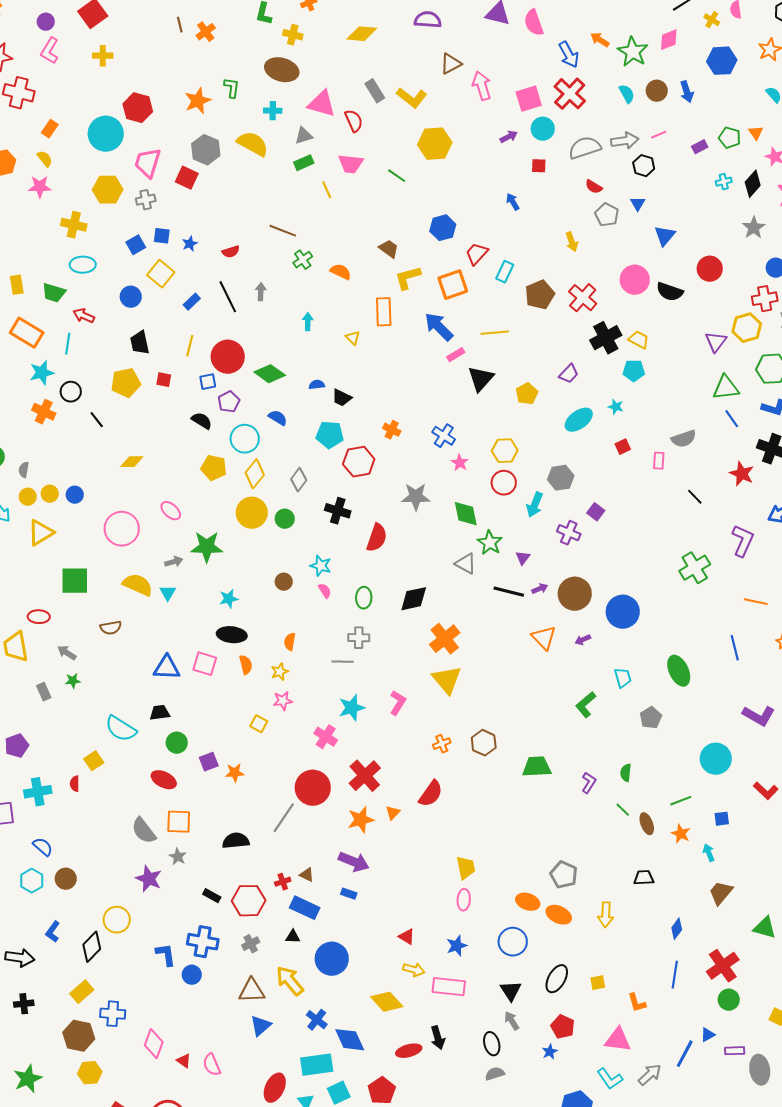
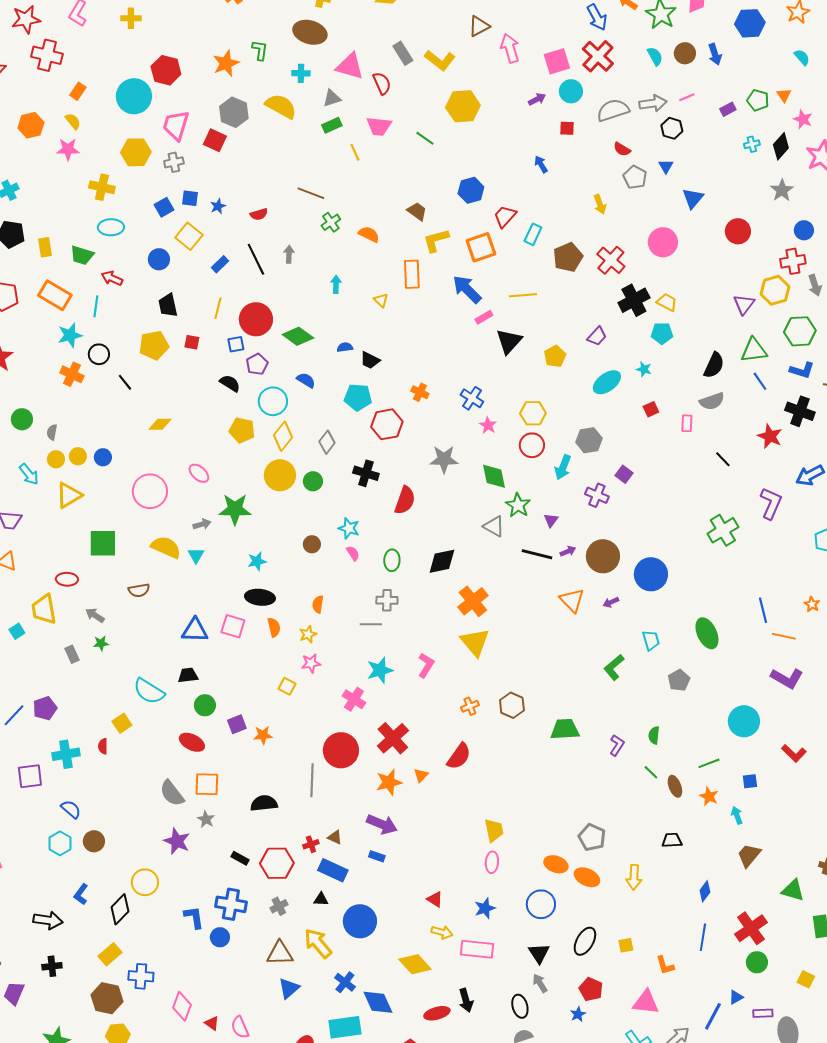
black semicircle: (670, 292) -> (714, 365), moved, turned -84
orange line: (756, 602) -> (784, 636), moved
gray line: (284, 818) -> (312, 780), turned -32

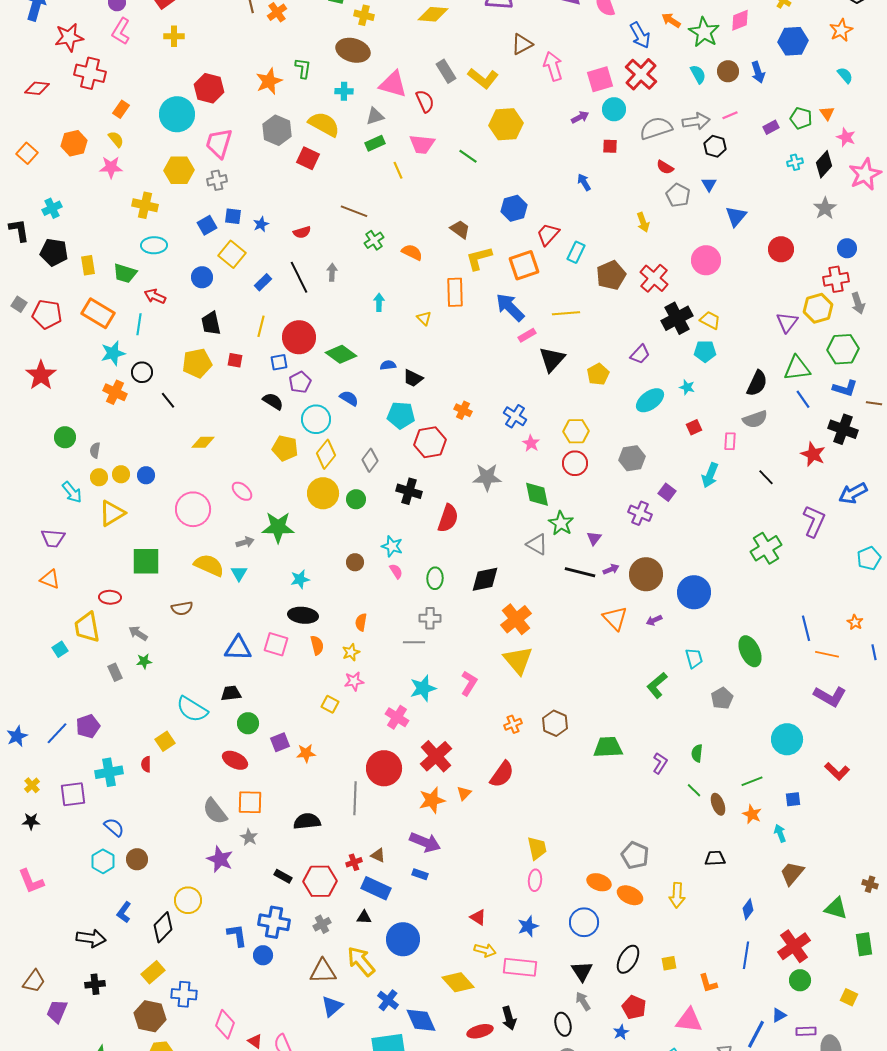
red square: (215, 140) -> (308, 158), moved
cyan arrow: (563, 467) -> (710, 475), moved

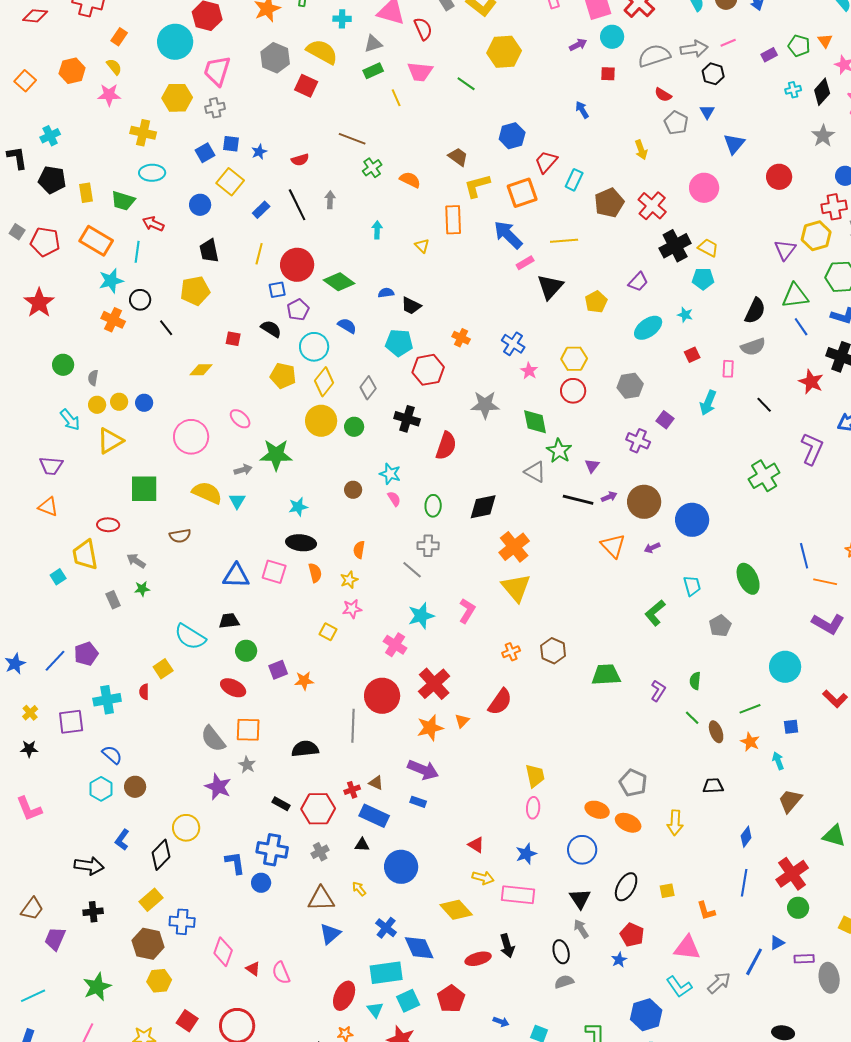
red square: (235, 360) -> (233, 339), moved
gray line: (414, 642) -> (412, 570), turned 40
yellow arrow: (361, 961) -> (359, 889), size x0.5

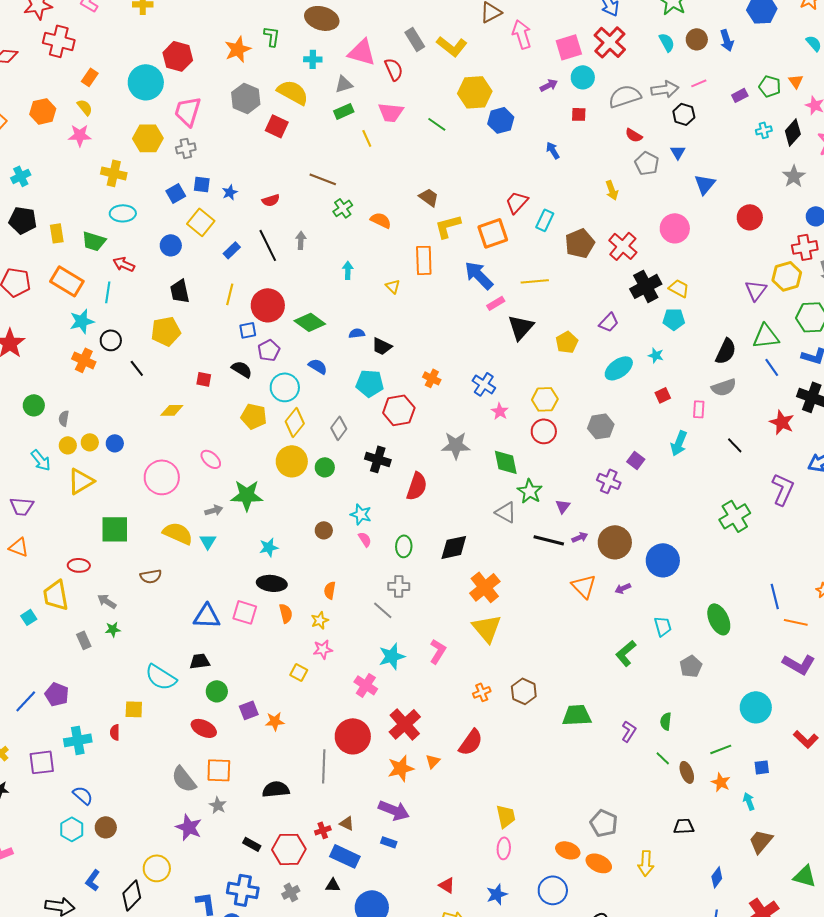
blue hexagon: (512, 136) -> (501, 120), moved
purple pentagon: (86, 654) -> (57, 694), turned -30
yellow square: (163, 669) -> (134, 709), turned 36

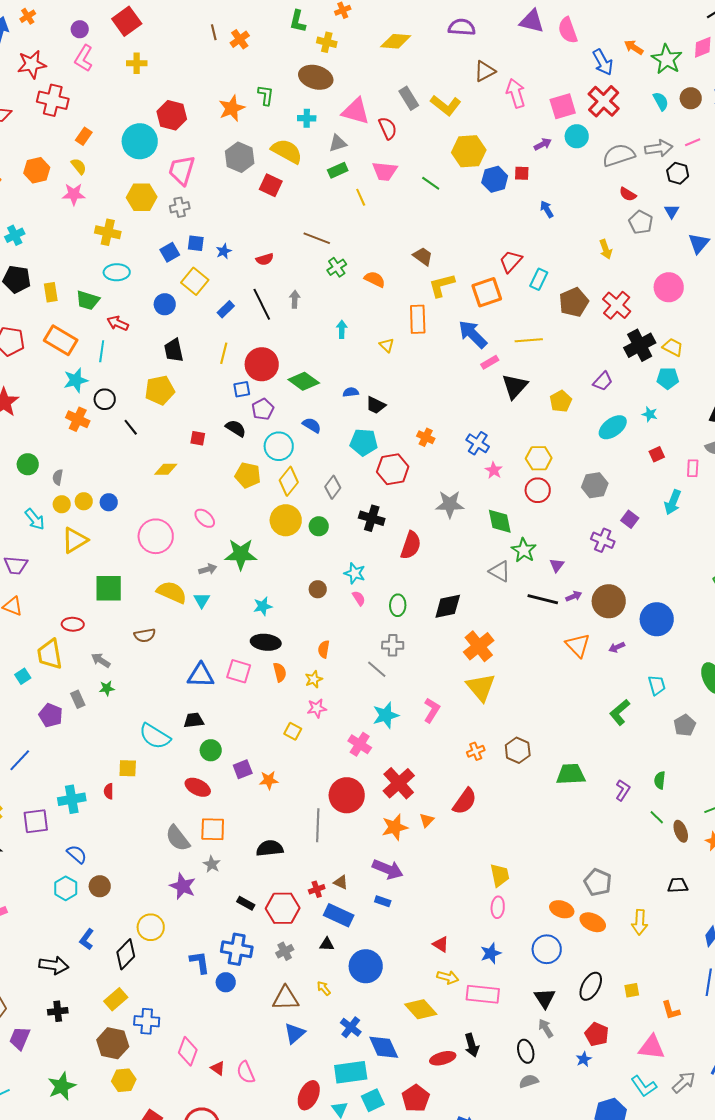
red square: (579, 114) -> (522, 173), moved
purple pentagon: (57, 694) -> (51, 715), moved

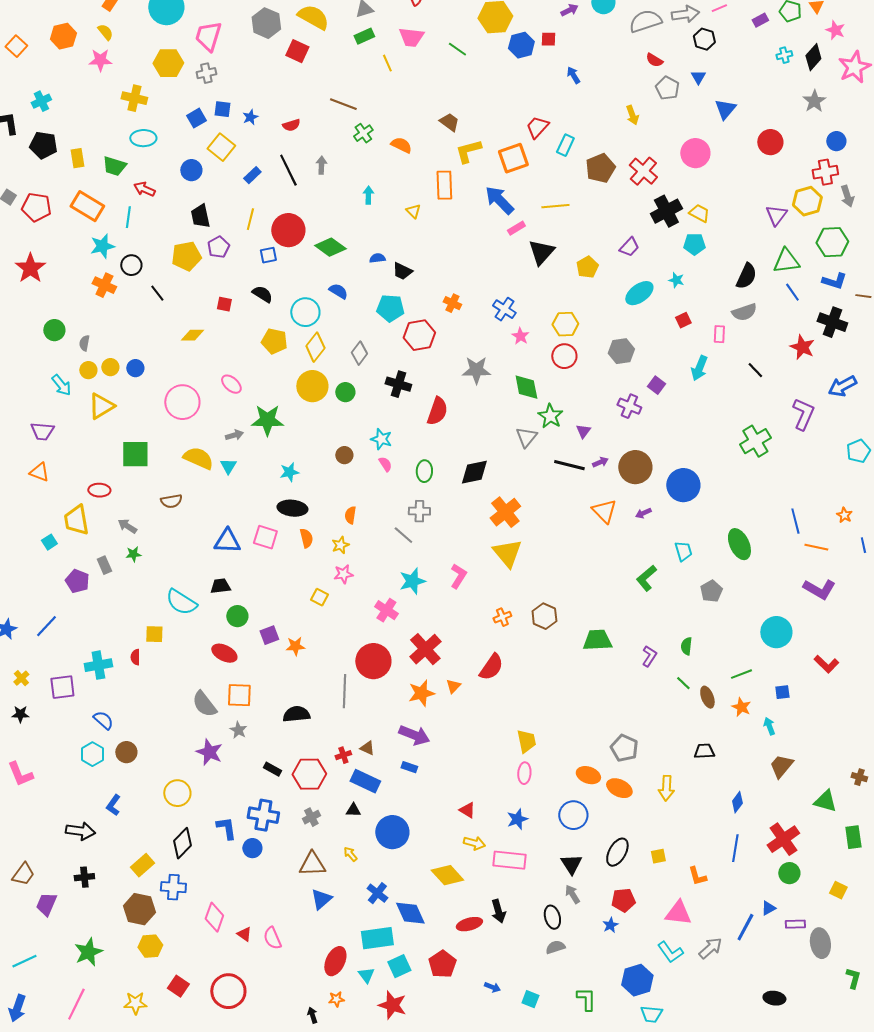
purple pentagon: (263, 409) -> (218, 247), moved
gray triangle: (500, 571) -> (526, 437), turned 40
black diamond: (126, 954) -> (182, 843), moved
red pentagon: (597, 1034) -> (623, 900), turned -30

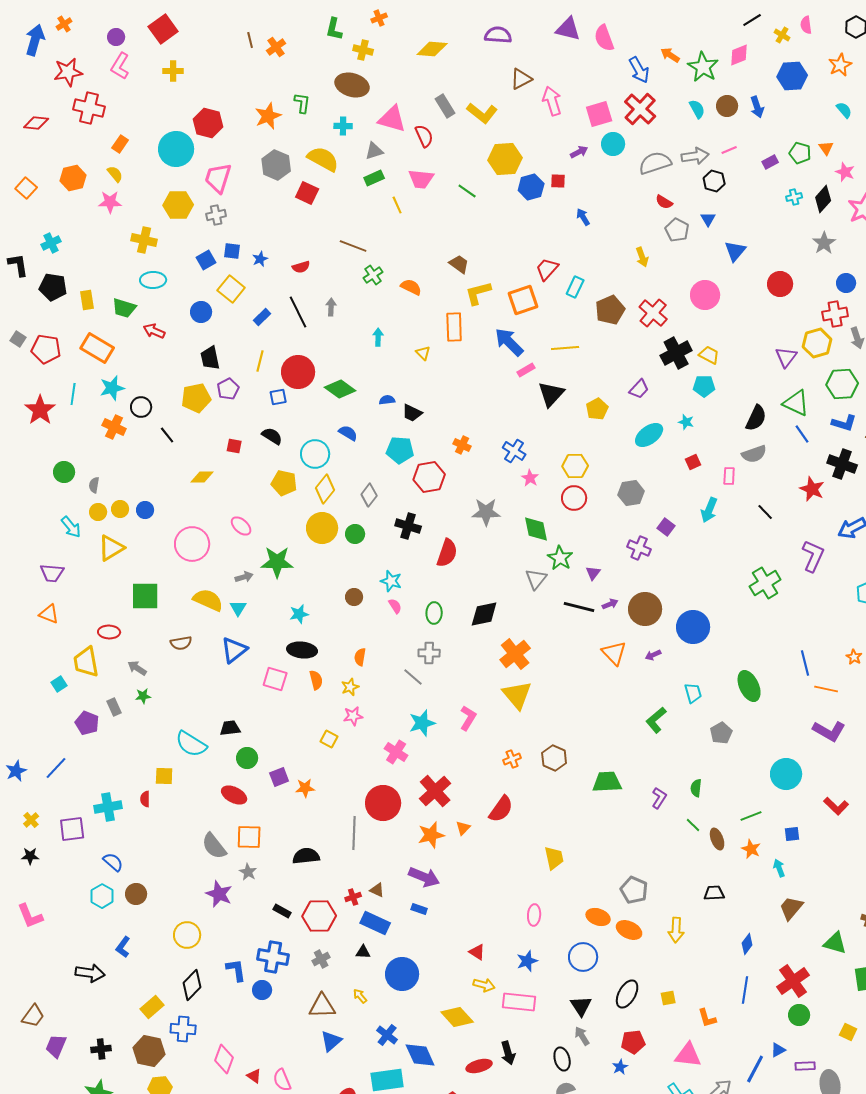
cyan line: (128, 217) -> (73, 394), moved
green triangle: (786, 261) -> (796, 403), turned 32
blue triangle: (227, 541) -> (234, 650), moved, turned -40
yellow trapezoid: (526, 741) -> (554, 858), moved
black cross: (84, 877) -> (101, 1049), moved

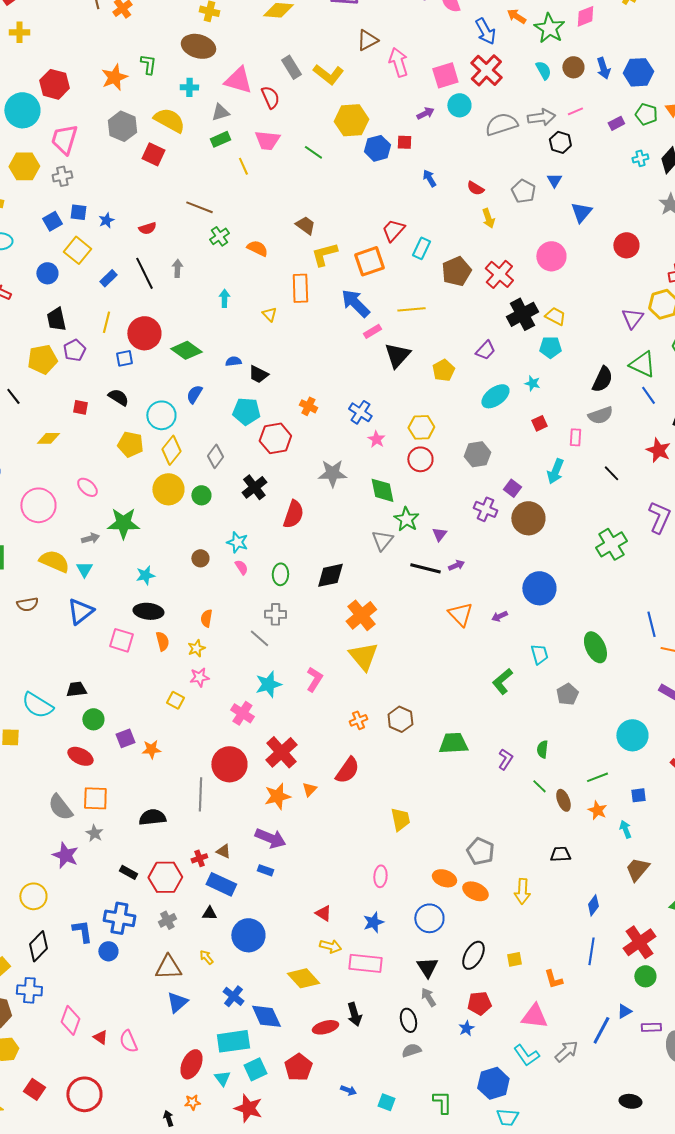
blue hexagon: (792, 76) -> (638, 72), moved
red semicircle: (664, 202) -> (475, 188), moved
blue semicircle: (348, 433) -> (194, 394), turned -90
black cross: (408, 526) -> (254, 487), turned 35
brown circle: (645, 609) -> (528, 518), moved

